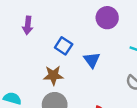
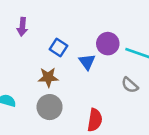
purple circle: (107, 18) -> (108, 44), moved

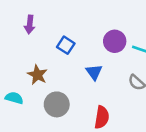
blue triangle: (87, 62) -> (94, 72), moved
brown star: (48, 77) -> (37, 75), moved, turned 30

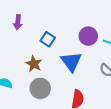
blue triangle: (94, 72) -> (71, 62), size x1.5
brown star: (37, 75) -> (34, 64), moved

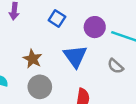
blue square: (48, 39) -> (57, 19), moved

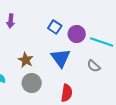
blue square: (57, 19) -> (55, 27), moved

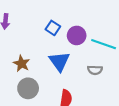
gray semicircle: (94, 66) -> (95, 70), turned -40

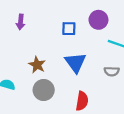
blue square: (53, 28) -> (69, 29), turned -32
purple circle: (77, 35) -> (98, 20), moved

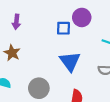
purple circle: (98, 20) -> (82, 17), moved
brown star: (37, 65) -> (12, 53), moved

